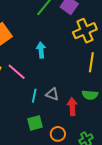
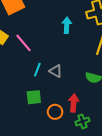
cyan arrow: (41, 50) -> (67, 25), moved
red arrow: (72, 107) -> (74, 103), moved

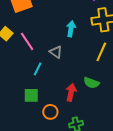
gray triangle: (56, 71) -> (56, 52), moved
red arrow: (74, 103) -> (71, 92), moved

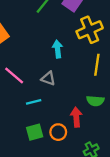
cyan line: (38, 69) -> (34, 102), turned 64
orange circle: (50, 112) -> (58, 132), moved

